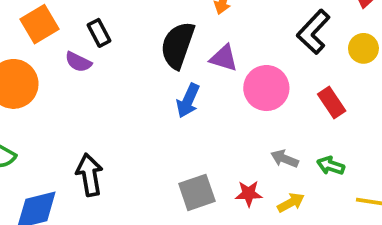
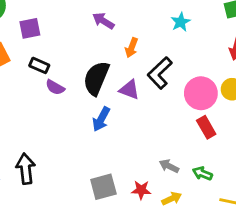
black L-shape: (313, 32) -> (160, 73), moved
black rectangle: (99, 33) -> (39, 65), turned -42
purple semicircle: (78, 62) -> (55, 87), moved
pink circle: (266, 88) -> (201, 93), moved

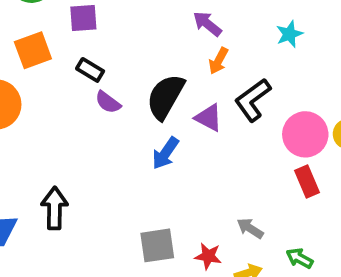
purple arrow: (103, 21) -> (207, 24), moved
green arrow: (202, 173) -> (299, 258), moved

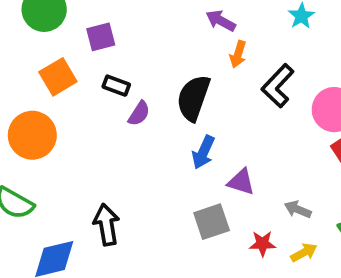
purple semicircle: (108, 102) -> (139, 113), turned -84
purple triangle: (209, 118) -> (241, 182), moved
gray square: (157, 245) -> (212, 222), moved

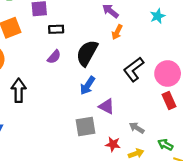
black rectangle: (116, 86) -> (56, 29), moved, turned -32
black L-shape: (278, 86) -> (134, 69), moved
black arrow: (106, 225) -> (19, 90), moved

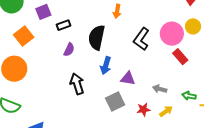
black arrow: (19, 90) -> (77, 84), moved

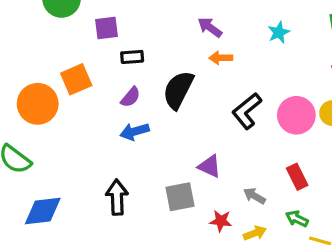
orange arrow: (117, 11) -> (221, 58), turned 64
orange square: (24, 36) -> (76, 79), moved
red rectangle: (180, 57) -> (297, 177), moved
blue arrow: (106, 65) -> (135, 132), moved, turned 42
black arrow: (77, 84) -> (117, 197), moved

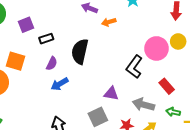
orange arrow: (221, 58) -> (109, 22), moved
orange square: (76, 79) -> (15, 61), turned -36
black L-shape: (247, 111) -> (134, 67), moved
gray arrow: (254, 196) -> (143, 105), size x1.5

